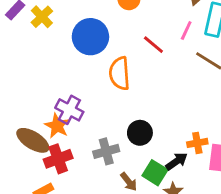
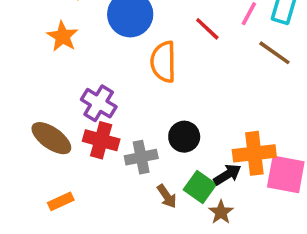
orange star: (57, 126) -> (63, 36), moved
orange cross: (197, 143) -> (254, 153), size x1.6
red cross: (58, 159) -> (101, 140), moved, turned 32

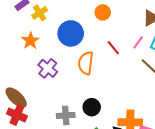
purple cross: (99, 103) -> (48, 68), moved
red cross: (101, 140) -> (17, 115), moved

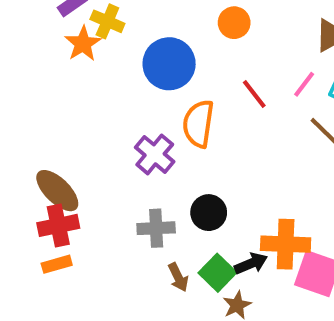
yellow cross: (40, 13) -> (107, 21), turned -35
orange star: (30, 41) -> (83, 44), moved
purple cross: (48, 68) -> (155, 154), moved
red cross: (17, 115) -> (58, 225), turned -36

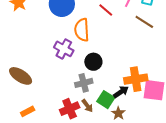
black circle: (209, 213) -> (93, 62), moved
red cross: (58, 225) -> (70, 109), moved
gray cross: (156, 228) -> (84, 83), moved

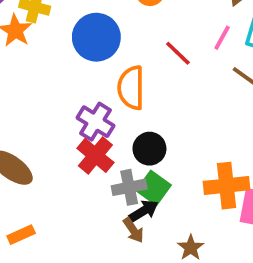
black arrow: (121, 92) -> (144, 211), moved
green square: (106, 100) -> (154, 188), moved
red cross: (70, 109) -> (95, 155), moved, turned -30

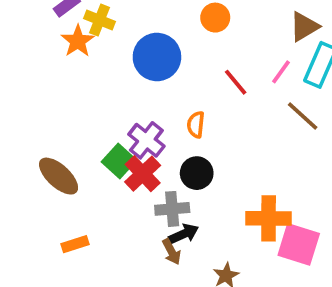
orange semicircle: (131, 88) -> (196, 125), moved, size x0.6
green square: (154, 188) -> (119, 161), moved
orange rectangle: (21, 235) -> (75, 244), moved

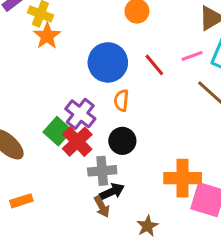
orange star: (78, 41) -> (47, 36), moved
blue circle: (157, 57) -> (108, 62), moved
pink line: (281, 72) -> (192, 56), turned 35

